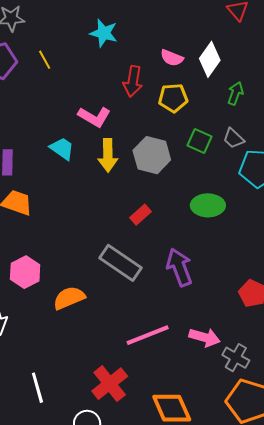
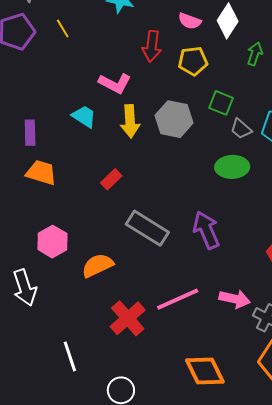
gray trapezoid: (234, 138) -> (241, 129), moved
red rectangle: (140, 215) -> (111, 179), moved
red cross: (110, 384) -> (128, 318), moved

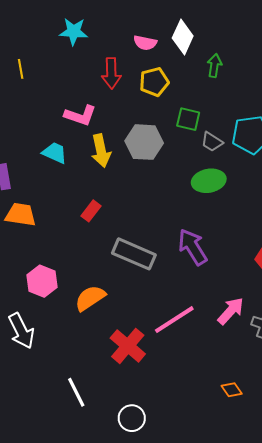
yellow line: (63, 28) -> (21, 69), turned 30
pink arrow: (235, 299) -> (231, 311), turned -52
orange diamond: (205, 371) -> (232, 390), moved, size x0.5

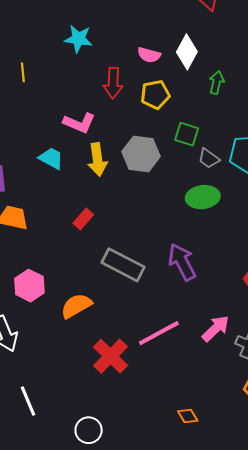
orange diamond: (232, 390) -> (188, 416), moved
white line: (76, 392) -> (28, 401), moved
white circle: (132, 418) -> (89, 430), moved

